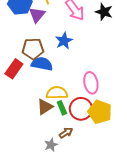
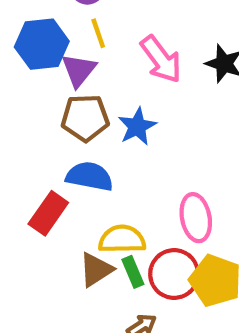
brown pentagon: (33, 49) -> (85, 118), moved
red rectangle: (14, 69) -> (48, 213), moved

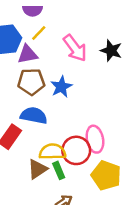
yellow line: (98, 33) -> (39, 33), turned 63
purple triangle: (79, 70) -> (28, 54), turned 40
red circle: (174, 274) -> (76, 150), moved

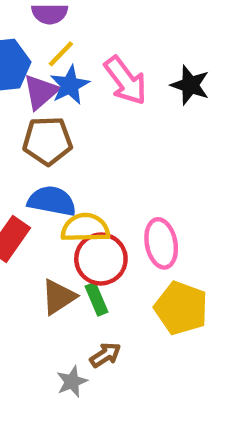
purple triangle: (28, 54) -> (41, 92), turned -30
blue star: (61, 87) -> (70, 85), moved
red circle: (76, 150) -> (101, 259), moved
yellow semicircle: (52, 152) -> (85, 228), moved

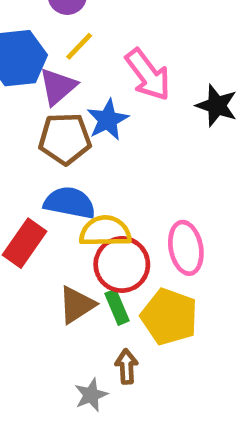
blue star: (70, 85) -> (108, 120), moved
black star: (190, 85) -> (217, 106), moved
yellow pentagon: (181, 308) -> (169, 317), moved
brown arrow: (105, 355) -> (127, 366), turned -60

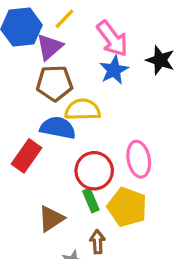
blue star: (108, 120) -> (114, 70), moved
yellow semicircle: (105, 231) -> (83, 110), moved
brown triangle: (77, 305) -> (51, 219), moved

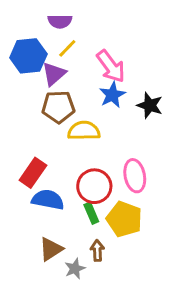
black star: (160, 60) -> (150, 105), moved
blue semicircle: (58, 128) -> (48, 200), moved
brown triangle: (51, 219) -> (51, 249), moved

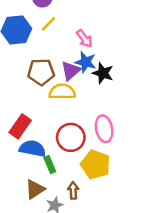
pink arrow: (111, 66) -> (84, 39), size x0.7
purple triangle: (54, 74) -> (71, 71), moved
blue star: (112, 95) -> (86, 62), turned -30
black star: (150, 105) -> (103, 73), moved
green rectangle: (91, 213) -> (50, 165), moved

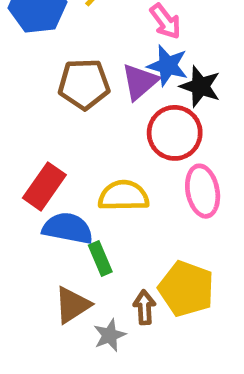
yellow semicircle: (62, 92) -> (124, 196), moved
red circle: (71, 137) -> (175, 133), moved
yellow pentagon: (95, 165) -> (186, 289), moved

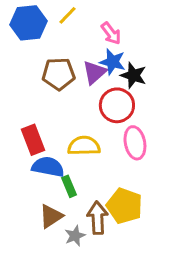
red rectangle: (44, 186) -> (33, 140), turned -56
brown arrow: (144, 307) -> (97, 218), size x1.5

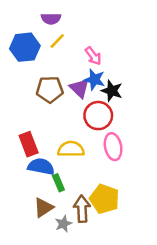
purple triangle: (94, 72) -> (80, 88), turned -35

